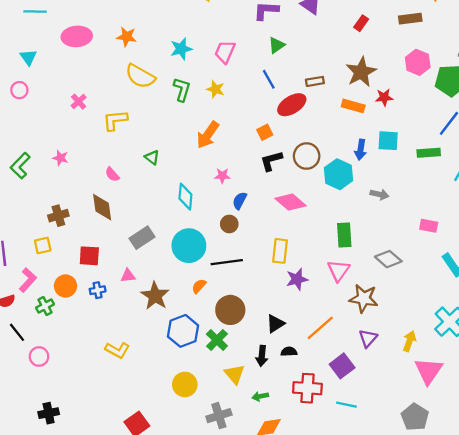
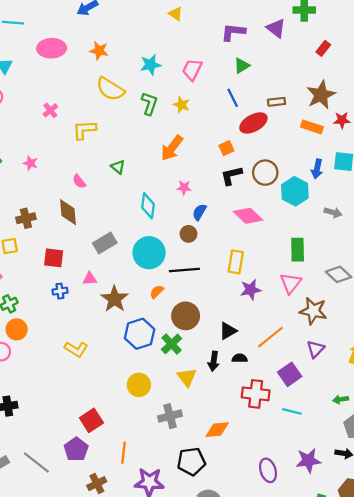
orange circle: (65, 286) -> (17, 329), moved
green arrow: (260, 396) -> (341, 399), moved

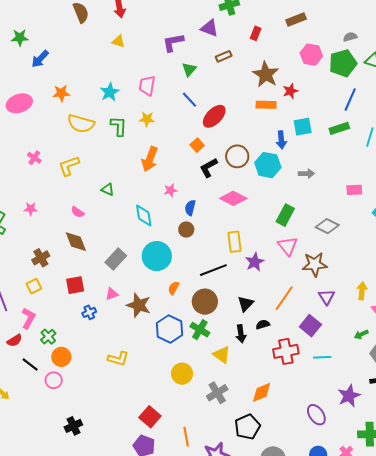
brown rectangle: (277, 102) -> (224, 56), moved
green rectangle: (298, 250) -> (285, 215), turned 45
black line: (184, 270) -> (213, 270), moved

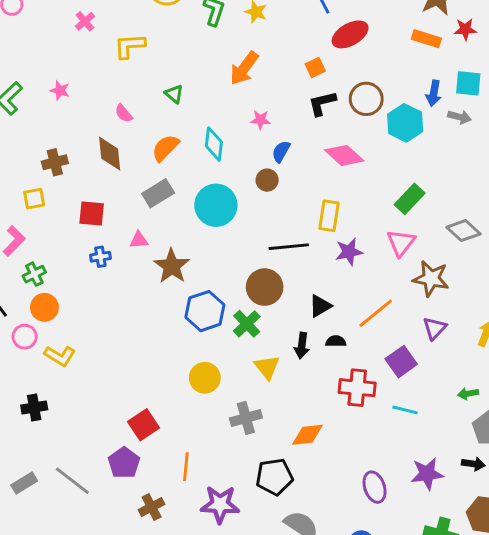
gray arrow: (306, 174) -> (460, 117), moved
orange semicircle: (174, 288) -> (165, 148), moved, size x1.5
yellow L-shape: (118, 359) -> (60, 356), moved

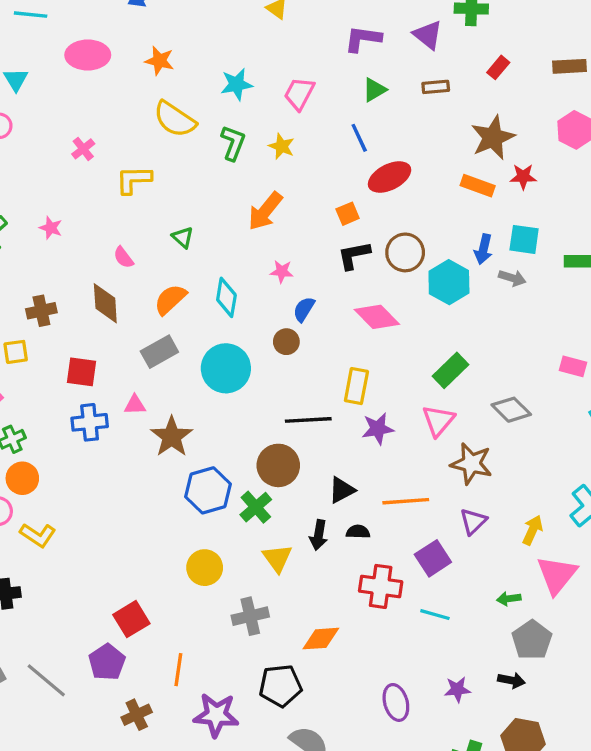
blue cross: (100, 257) -> (90, 422), size x1.5
orange line: (376, 313) -> (406, 501), turned 33
purple star: (427, 474) -> (457, 689), size x0.7

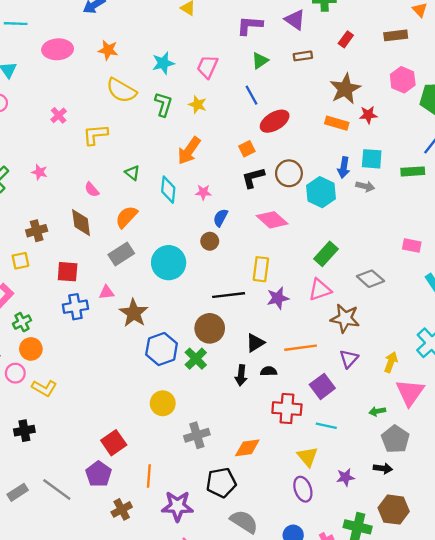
cyan diamond: (226, 297) -> (168, 190), moved
pink triangle: (438, 421) -> (320, 290), turned 35
yellow triangle: (277, 558) -> (308, 457), moved

